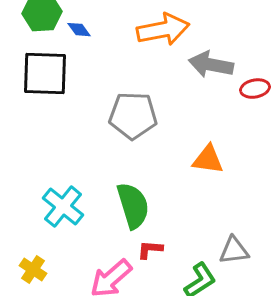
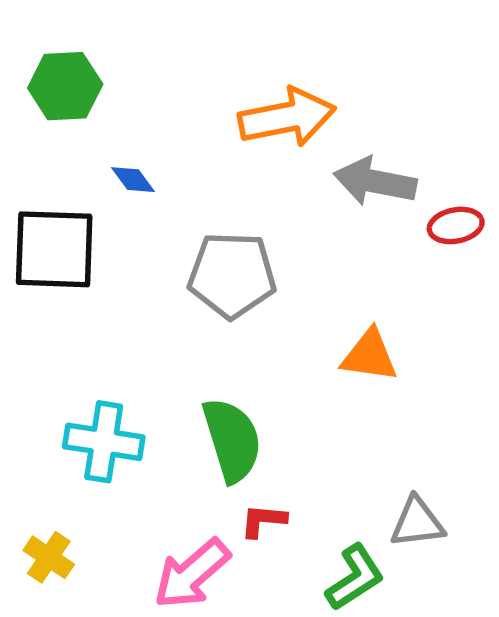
blue diamond: (79, 30) -> (133, 180), moved
black square: (45, 74) -> (54, 249), moved
cyan cross: (63, 207) -> (104, 442), turned -30

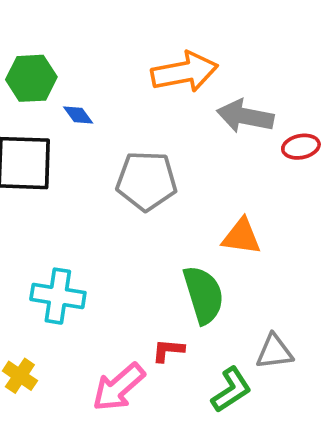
green hexagon: (65, 86) -> (31, 78), moved
green semicircle: (232, 440) -> (203, 295), moved

